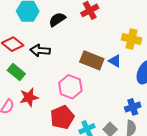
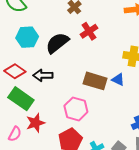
black semicircle: (57, 19) -> (57, 43), size x1.4
green rectangle: (16, 72) -> (21, 99), size x1.4

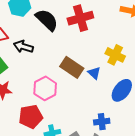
red cross: (89, 31) -> (80, 18), size x1.4
black semicircle: (57, 43) -> (47, 20), turned 65

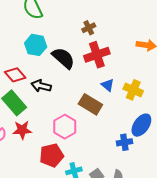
blue triangle: (94, 73) -> (108, 85), moved
blue cross: (102, 122) -> (124, 142), moved

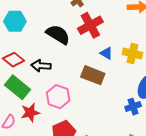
cyan hexagon: (36, 45) -> (15, 21), moved
pink hexagon: (65, 127) -> (58, 97), moved

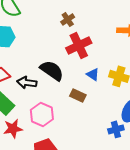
black semicircle: (58, 34) -> (52, 71), moved
brown rectangle: (93, 75) -> (78, 95), size x0.7

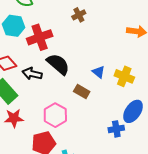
red cross: (79, 45) -> (40, 37), moved
pink hexagon: (42, 115) -> (55, 115), moved

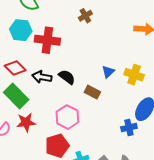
red cross: (40, 37) -> (47, 40), turned 30
black semicircle: (58, 64) -> (67, 77), moved, size x0.7
blue triangle: (99, 72) -> (108, 72), turned 40

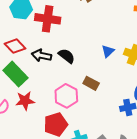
brown rectangle: (92, 92) -> (91, 83), moved

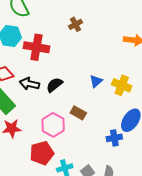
black semicircle: (67, 56) -> (54, 85), turned -78

